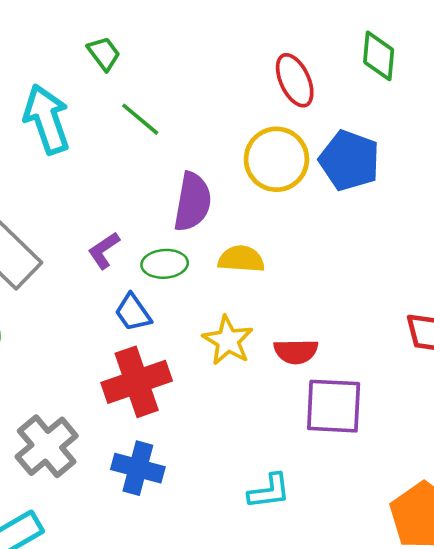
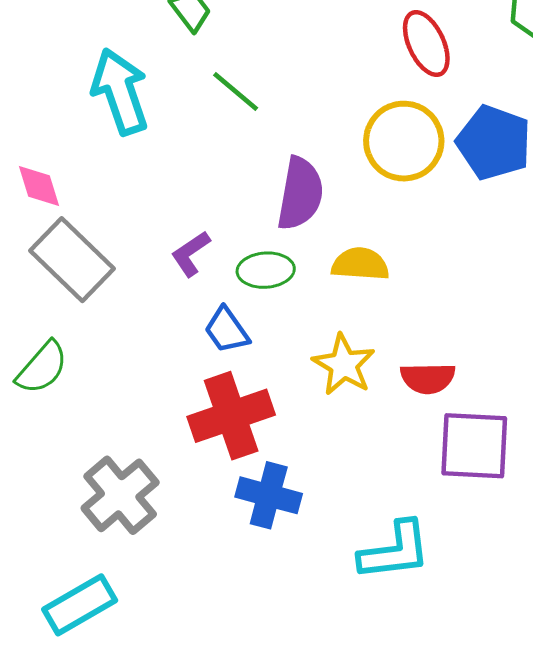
blue cross: (138, 468) -> (269, 495), moved
cyan L-shape: (269, 491) -> (395, 551), size x1.4

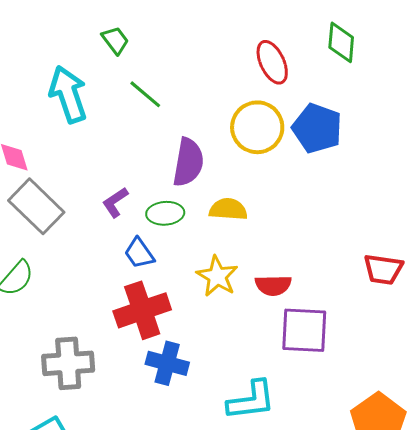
gray cross: (120, 495) -> (68, 363), turned 36

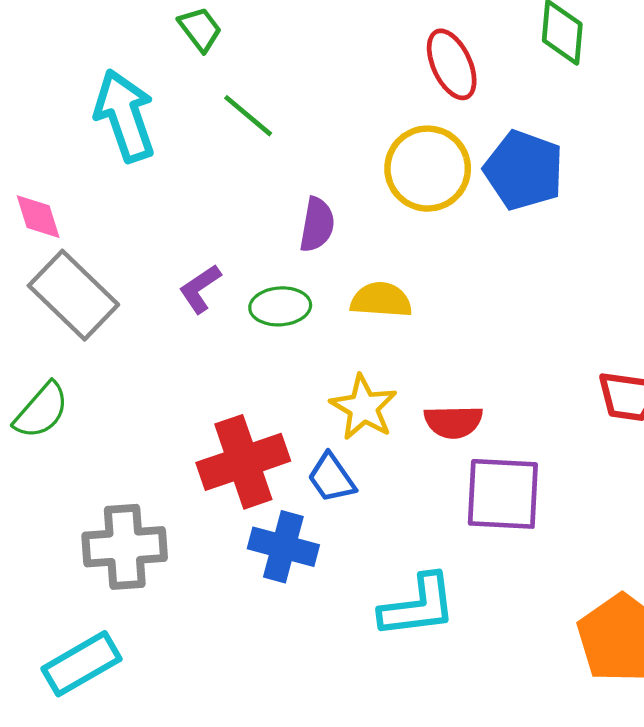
purple semicircle: (188, 162) -> (317, 225), size x0.7
blue trapezoid: (139, 253) -> (331, 478), moved

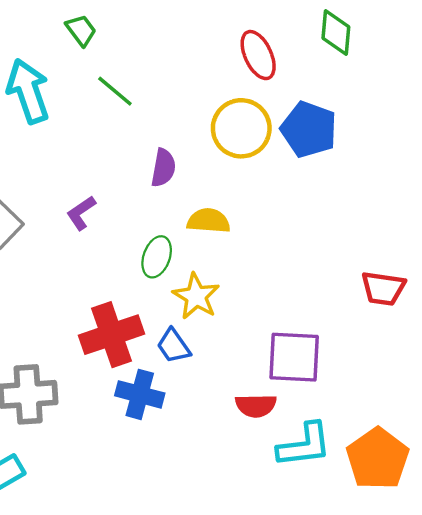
green ellipse: (280, 306) -> (157, 257), moved, turned -66
red semicircle: (453, 422) -> (256, 406), moved
cyan L-shape: (418, 606) -> (304, 445), moved

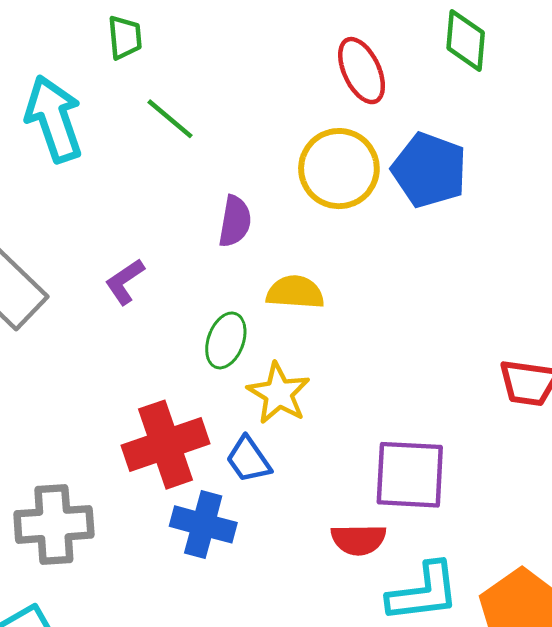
green trapezoid: (81, 30) -> (125, 37), turned 32

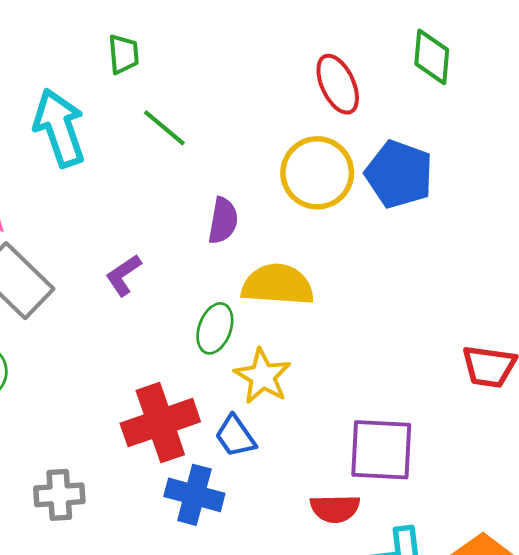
yellow semicircle: (295, 292) -> (278, 285), size x1.4
gray cross: (54, 524) -> (59, 495), size x0.7

